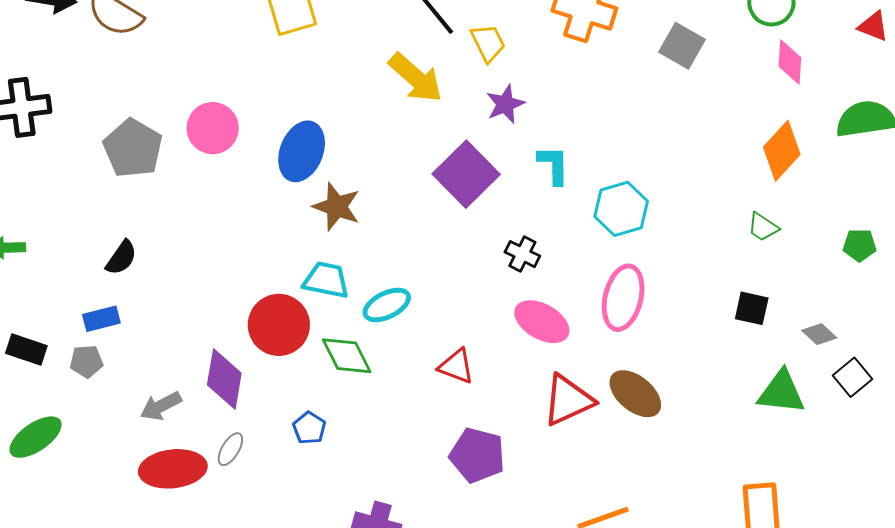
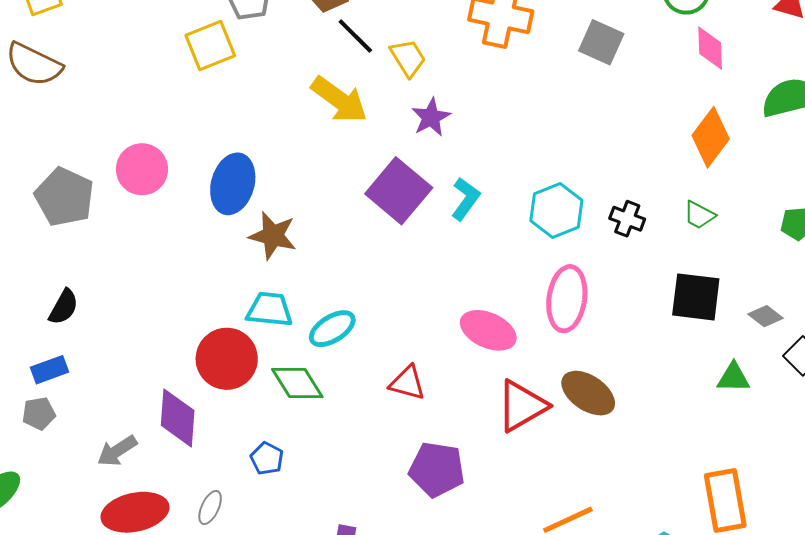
cyan L-shape: (554, 165) -> (466, 199), moved, turned 42
black cross: (522, 254) -> (627, 219), moved
black square: (752, 308) -> (696, 297), size x1.5
green triangle: (781, 392) -> (733, 378), size x0.7
gray ellipse: (230, 449) -> (210, 508), moved

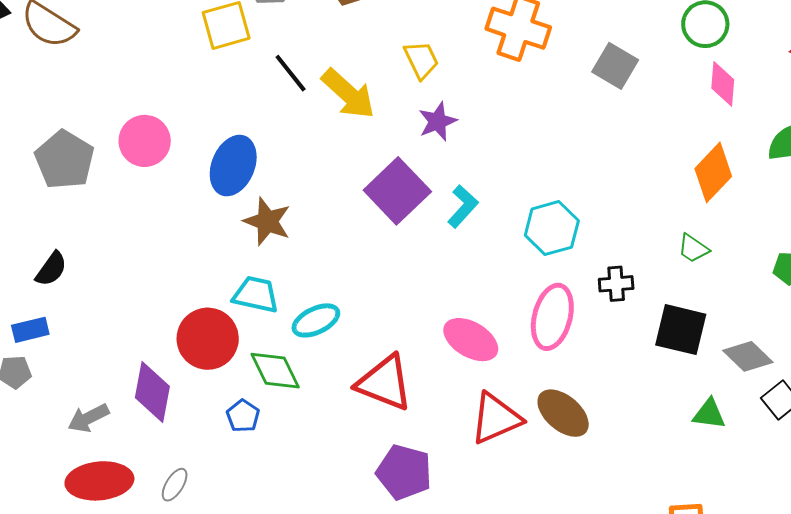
black line: (355, 36) -> (291, 73), moved
black cross: (627, 219) -> (616, 284), moved, turned -32
gray diamond: (766, 316) -> (748, 356), size x1.4
red triangle: (407, 383) -> (384, 383), size x1.6
blue pentagon: (267, 458) -> (243, 416), moved

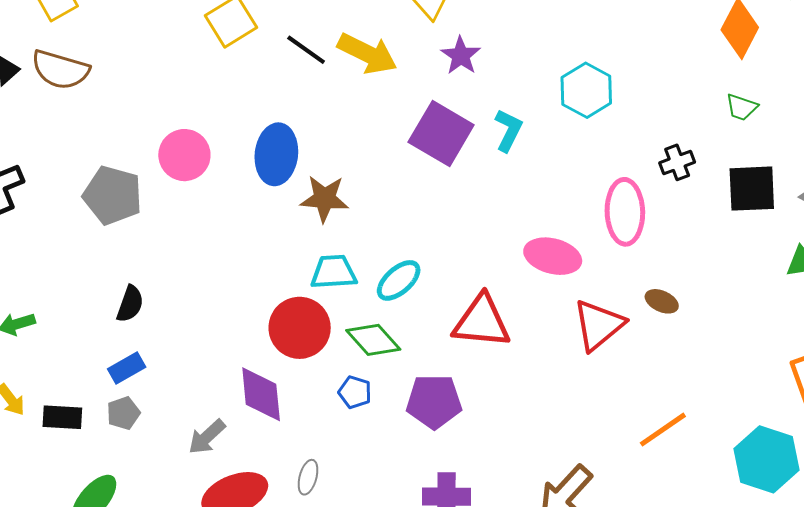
cyan hexagon: (552, 228) -> (586, 90), moved
brown ellipse: (563, 413) -> (662, 301), size x0.6
purple pentagon: (404, 472) -> (434, 401), moved

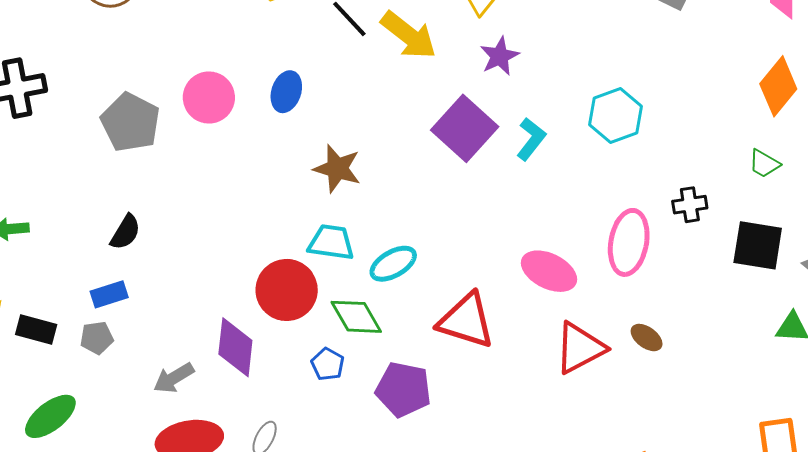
blue ellipse: (276, 154) -> (286, 92), moved, size x0.7

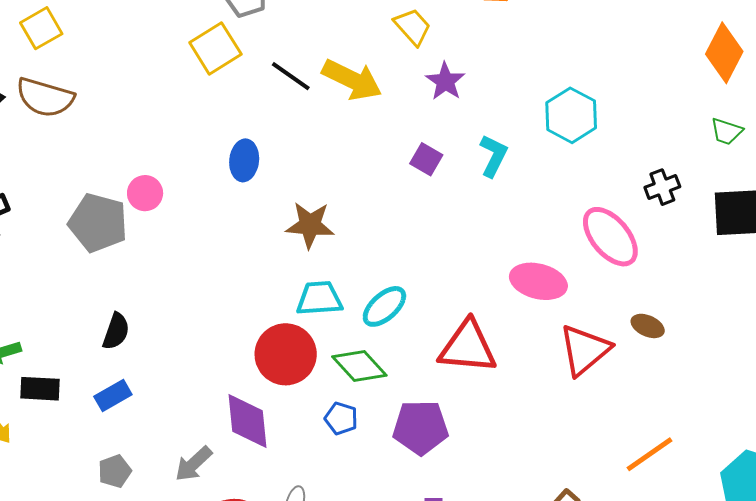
pink circle: (209, 98) -> (145, 193), moved, size x0.7
purple square: (465, 128) -> (426, 159), size x0.5
pink ellipse: (629, 242) -> (610, 237), turned -38
black rectangle: (36, 329) -> (40, 389), moved
gray pentagon: (97, 338) -> (115, 471), moved

